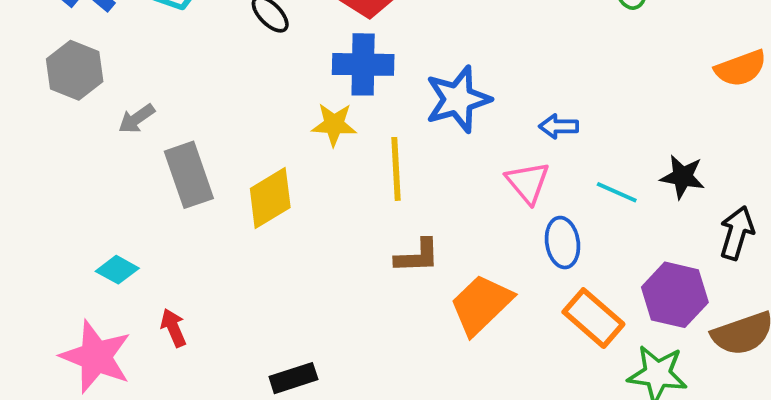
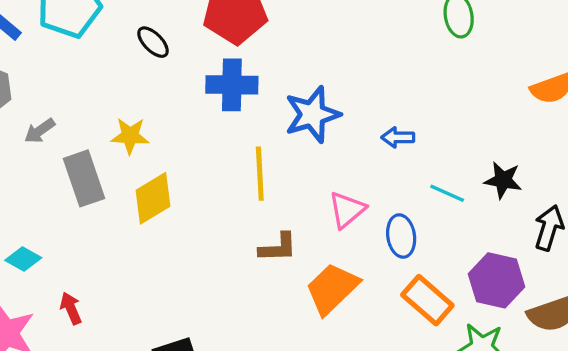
yellow star: (334, 124) -> (130, 136), moved
pink triangle: (528, 183) -> (347, 210), moved, turned 30

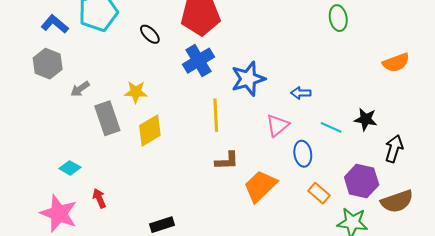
blue cross: (232, 85) -> (198, 61), turned -32
pink triangle: (347, 210) -> (277, 125), moved
orange rectangle: (427, 300) -> (319, 193), size x0.7

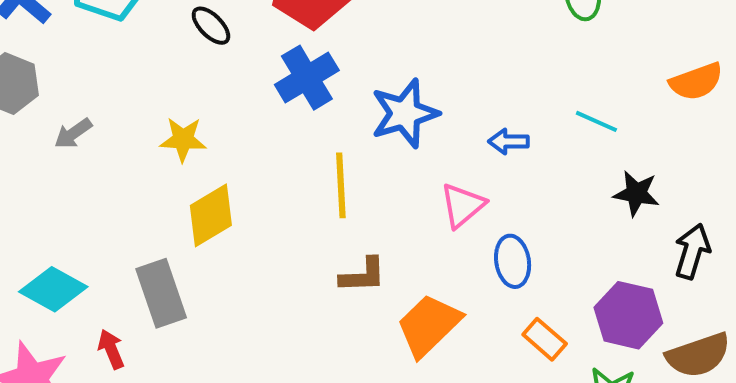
gray rectangle: (107, 118) -> (161, 293), moved
cyan line: (331, 127) -> (596, 121), moved
cyan diamond: (70, 168) -> (53, 289), size x1.5

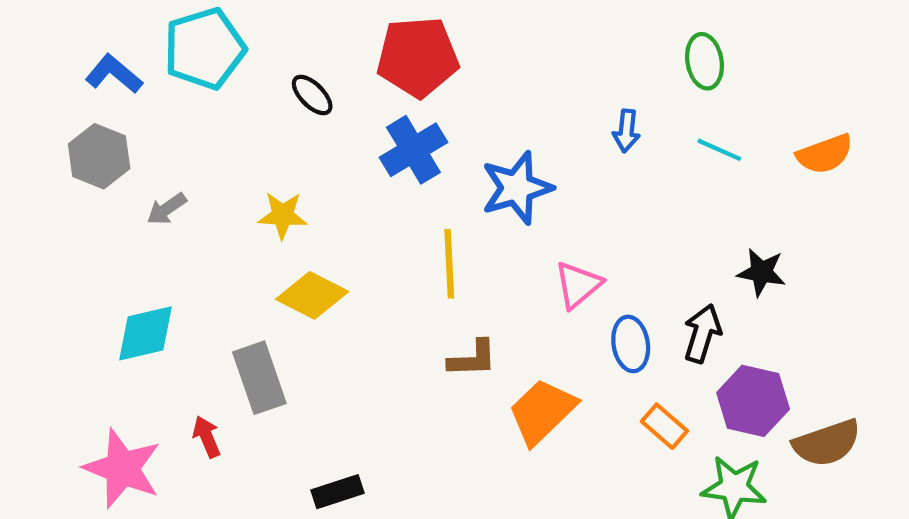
cyan line: (596, 121) -> (719, 150), moved
blue arrow: (509, 141) -> (626, 131), moved, turned -84
yellow diamond: (211, 215) -> (312, 295), turned 58
black arrow: (692, 251) -> (702, 333), moved
cyan diamond: (53, 289) -> (145, 333), moved, turned -42

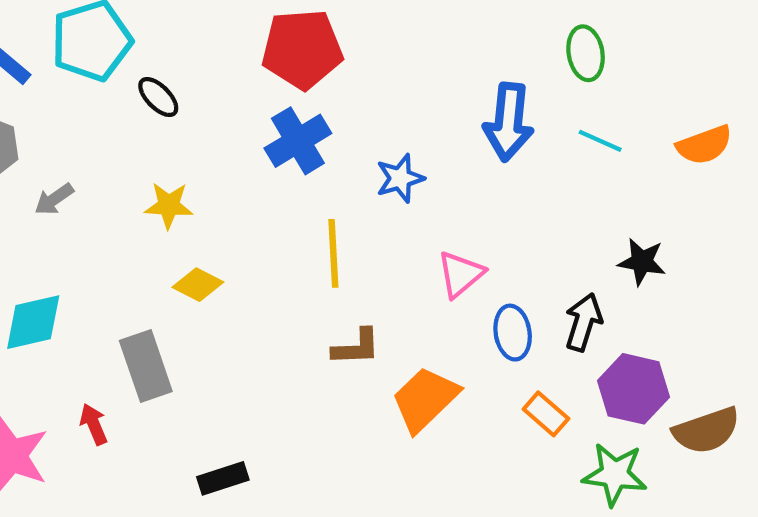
black ellipse: (312, 95) -> (158, 97), moved
blue arrow: (626, 131) -> (508, 122), size x1.8
blue star: (517, 188) -> (400, 178), size x0.7
yellow diamond: (312, 295) -> (198, 285), size x0.7

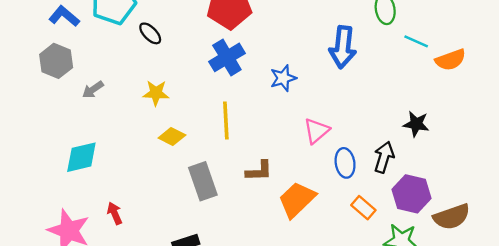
cyan line: (600, 141) -> (416, 41), moved
yellow line: (333, 253) -> (226, 121), moved
gray rectangle: (146, 366) -> (203, 181), moved

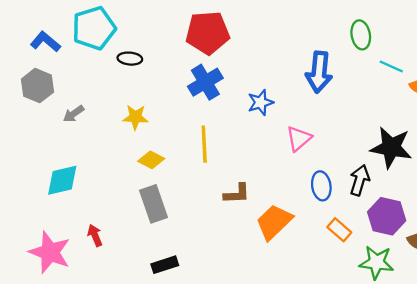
black ellipse: (150, 33) -> (130, 59), turned -40
black star: (416, 124) -> (391, 148), size x1.6
pink triangle: (316, 131) -> (299, 139), moved
gray rectangle: (203, 181) -> (153, 204), moved

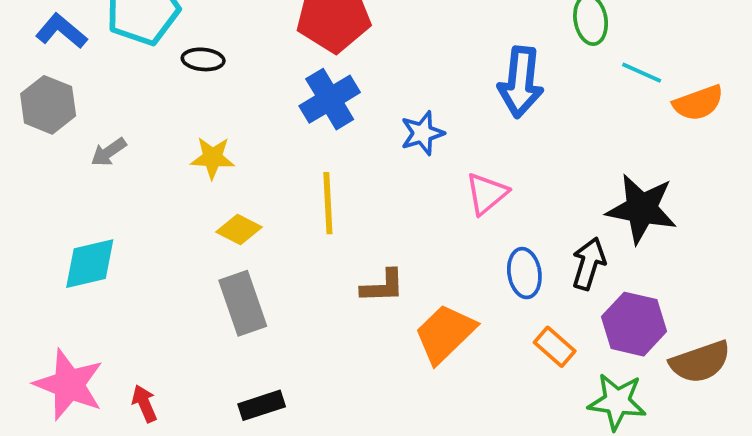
red arrow: (95, 235) -> (144, 403), moved

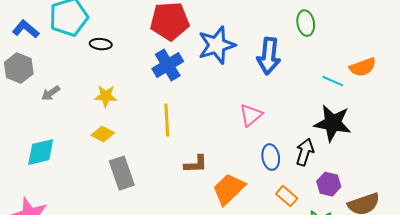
cyan line: (642, 73) -> (333, 81), moved
blue star: (422, 133) -> (217, 45), moved, size x1.6
yellow diamond: (239, 230) -> (103, 134), moved
purple hexagon: (634, 324) -> (329, 184), size x0.7

